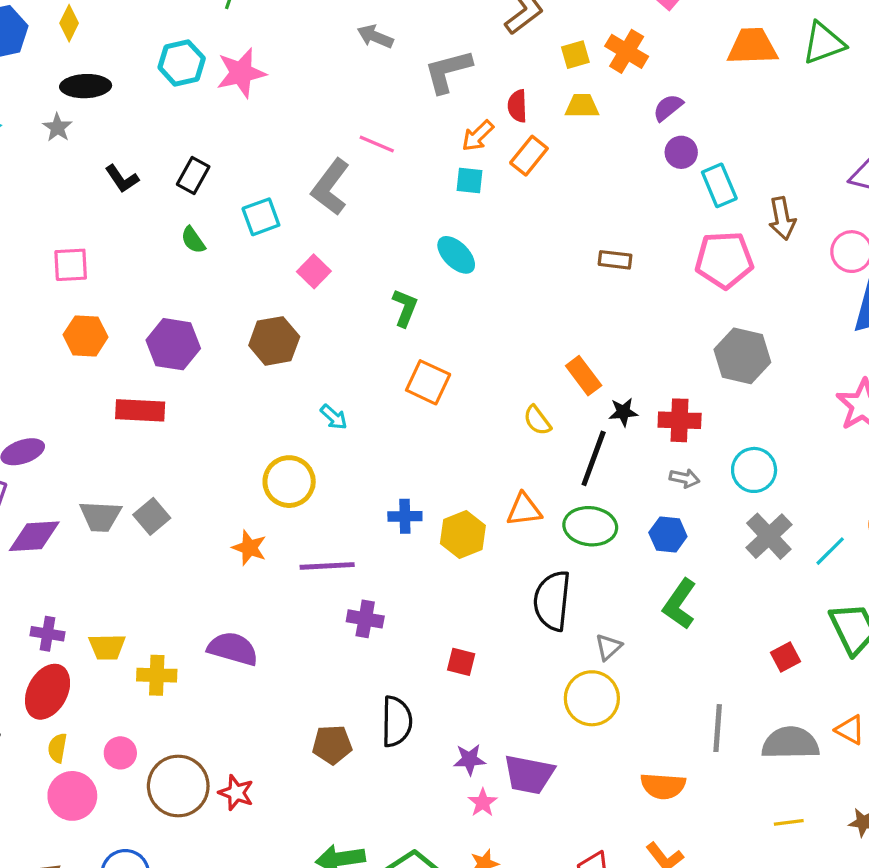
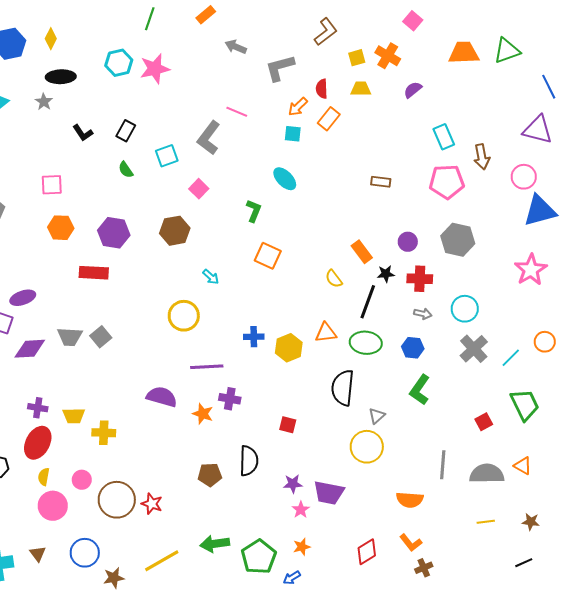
purple circle: (681, 152) -> (408, 242), moved
orange star: (249, 548) -> (203, 414), moved
purple semicircle: (233, 649) -> (162, 397), moved

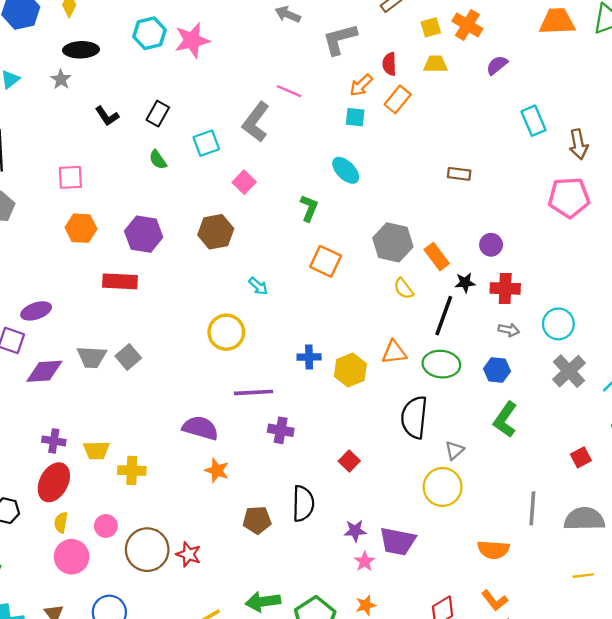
pink pentagon: (447, 182) -> (569, 197), moved
gray hexagon: (458, 240) -> (393, 242), moved
orange star: (203, 414) -> (217, 470), moved
red square: (288, 425) -> (349, 461), turned 30

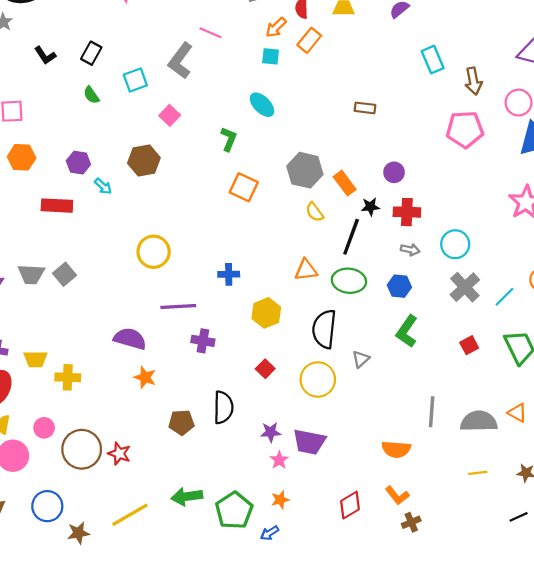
purple hexagon: (144, 234) -> (78, 163), size x0.7
cyan arrow: (258, 286) -> (103, 186), moved
yellow hexagon: (350, 370) -> (266, 313), moved
red square: (581, 457) -> (469, 345), moved
yellow circle: (443, 487) -> (318, 379), moved

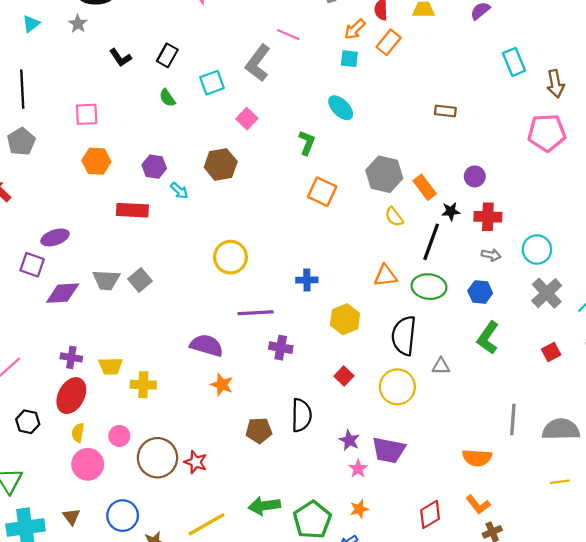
gray triangle: (361, 359) -> (441, 366), turned 42
purple star: (271, 432) -> (349, 440), turned 30

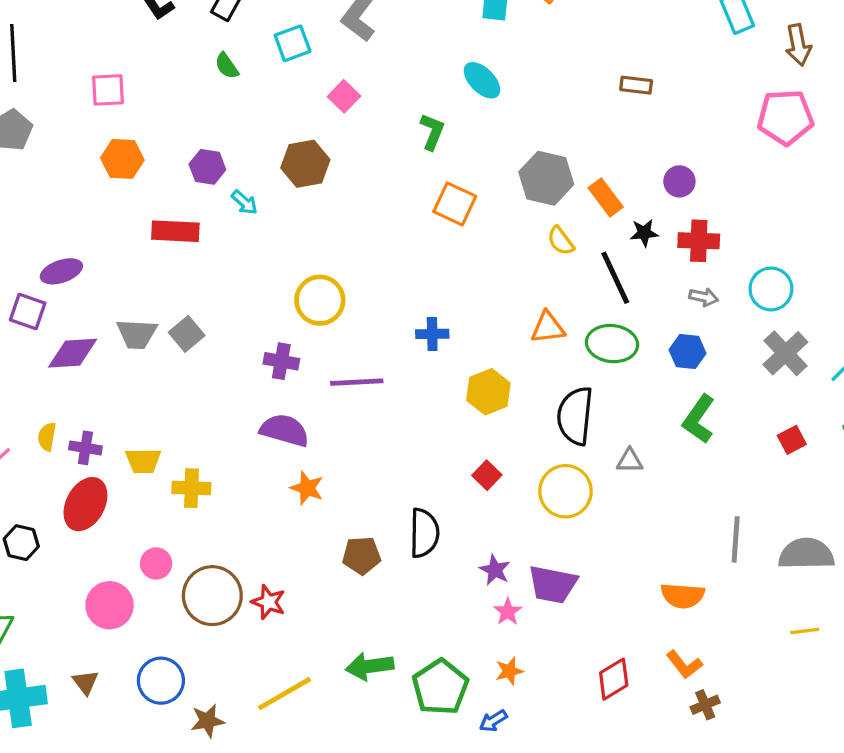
black line: (431, 242) -> (615, 278), turned -45
purple cross: (281, 348) -> (281, 361), moved
yellow semicircle: (78, 433) -> (47, 437), moved

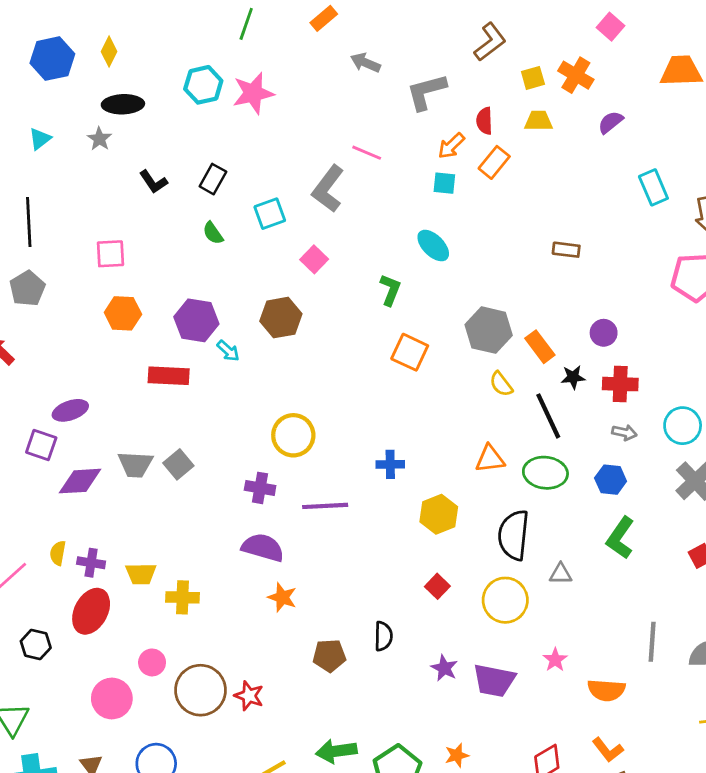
purple hexagon: (207, 167) -> (196, 320), size x1.4
black semicircle: (424, 533) -> (383, 636), size x0.7
pink star: (508, 612) -> (555, 660), moved

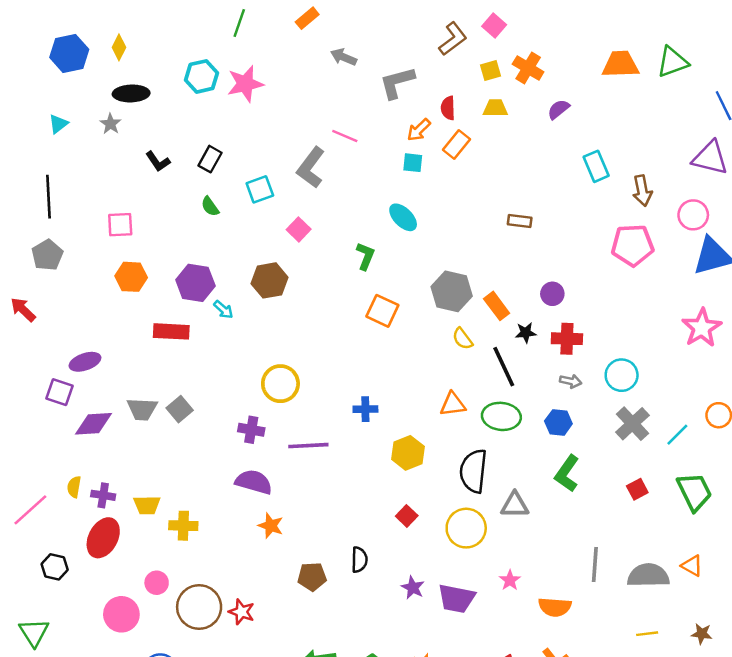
pink square: (611, 27) -> (494, 25), moved
gray triangle: (561, 574) -> (515, 505), size x1.4

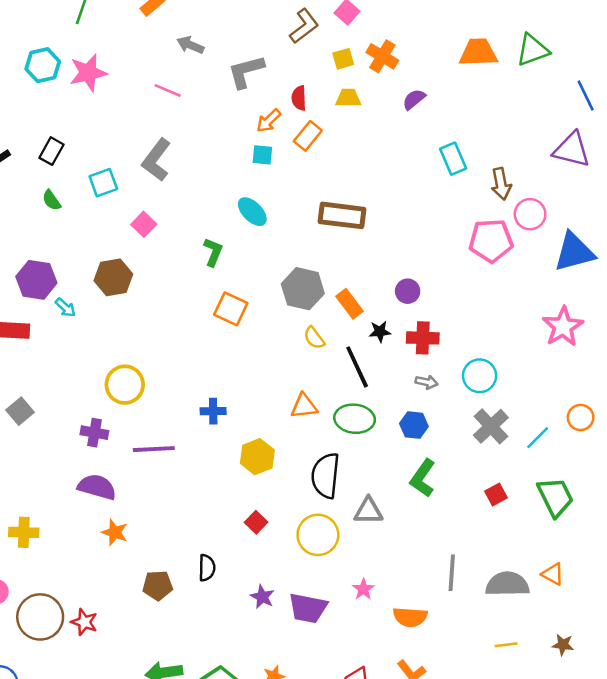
pink line: (345, 136) -> (168, 90), moved
pink circle: (693, 215) -> (530, 214), moved
brown rectangle: (520, 221) -> (342, 215), moved, size x1.8

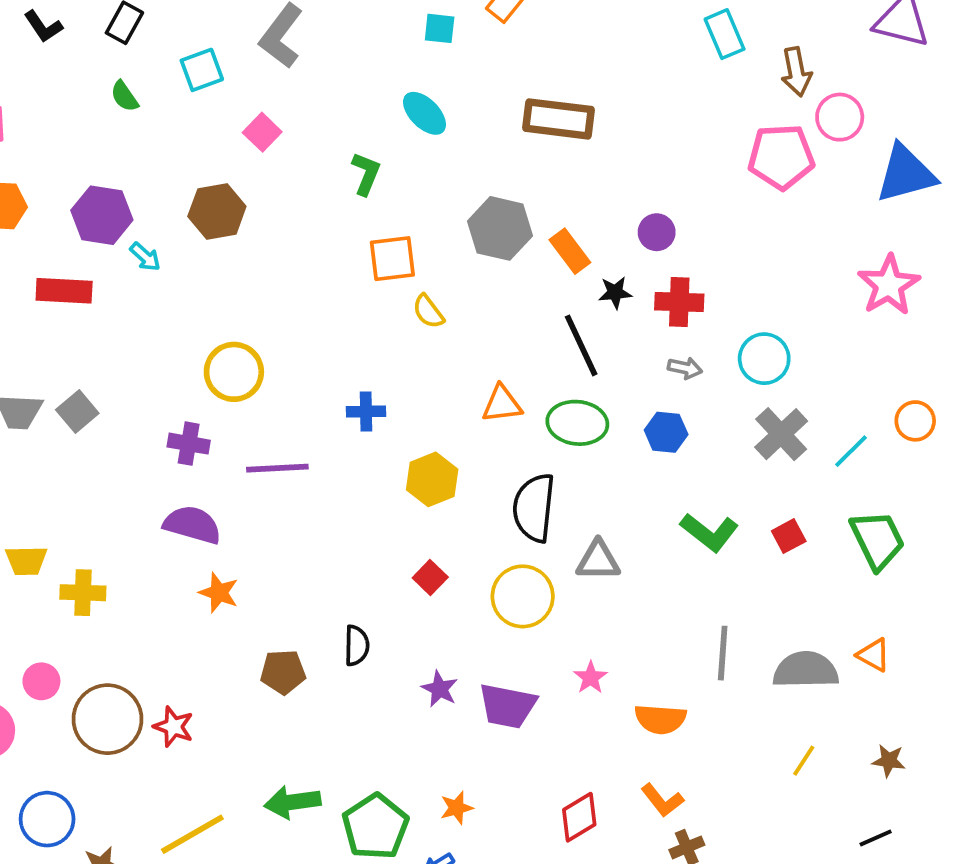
orange square: (231, 309) -> (392, 259), turned -32
yellow semicircle: (314, 338) -> (428, 311), moved
green L-shape: (423, 478) -> (709, 532), moved, turned -87
yellow line: (506, 645) -> (804, 761), turned -50

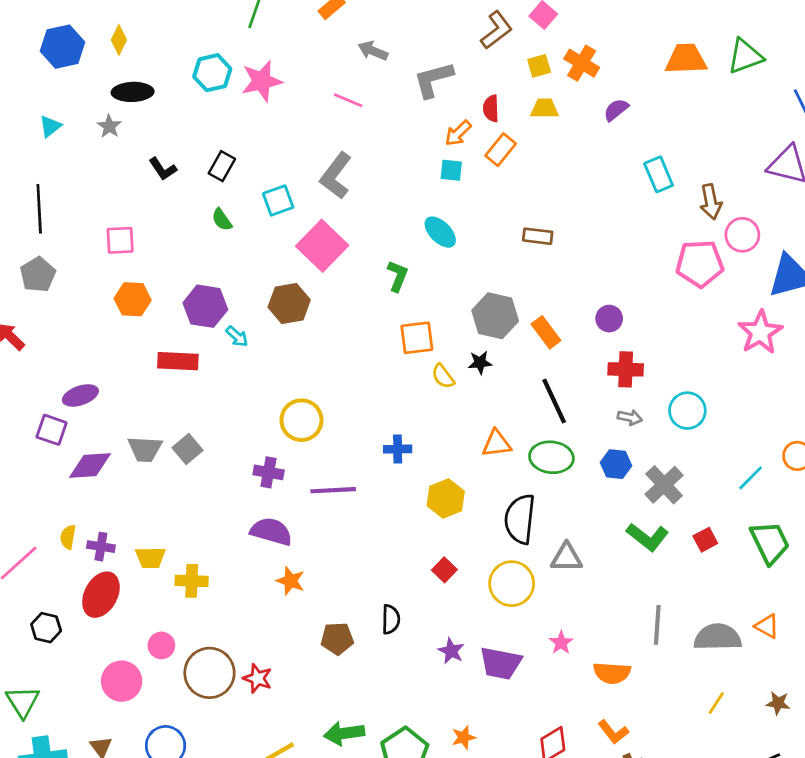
brown rectangle: (558, 119) -> (538, 236), size x0.6
pink square: (262, 132) -> (322, 246), size x1.8
pink star: (889, 285) -> (760, 332), moved
black star: (615, 293) -> (480, 363), moved
gray cross: (781, 434) -> (664, 485), moved

